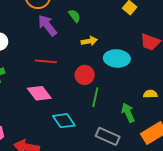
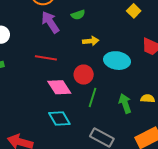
green semicircle: (75, 16) -> (78, 15), turned 104
pink diamond: (39, 93) -> (59, 87), moved
green arrow: (128, 113) -> (125, 103), moved

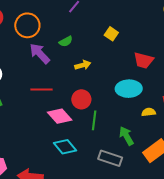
yellow square: (134, 11) -> (111, 34), moved
cyan ellipse: (117, 61) -> (129, 89), moved
green arrow: (125, 103) -> (126, 136), moved

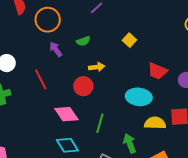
purple arrow: (40, 53) -> (56, 49), size x0.7
red line: (41, 89) -> (41, 79), moved, turned 55
red circle: (81, 99) -> (83, 86), moved
yellow semicircle: (149, 112) -> (155, 123), size x1.5

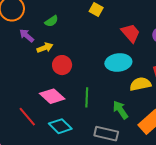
yellow arrow: (97, 67) -> (45, 48), moved
red trapezoid: (157, 71) -> (131, 33), turned -140
red line: (41, 79) -> (27, 117), moved

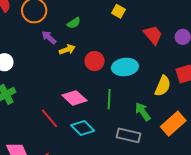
cyan ellipse: (118, 62) -> (125, 67), moved
red circle: (62, 65) -> (95, 61), moved
yellow semicircle: (140, 84) -> (163, 86), turned 125

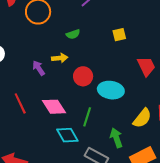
yellow square: (118, 11) -> (119, 35), turned 32
purple arrow: (49, 37) -> (39, 68), moved
red line: (50, 118) -> (20, 103), moved
cyan diamond: (83, 128) -> (67, 135), moved

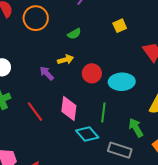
pink diamond: (54, 107) -> (69, 109), turned 50

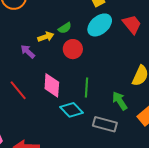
green semicircle: (74, 34) -> (65, 28), moved
cyan ellipse: (122, 82) -> (100, 25), moved, turned -35

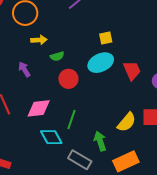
green semicircle: (65, 28) -> (57, 56), moved
yellow arrow: (46, 37) -> (39, 40), moved
pink diamond: (52, 85) -> (39, 108), turned 65

